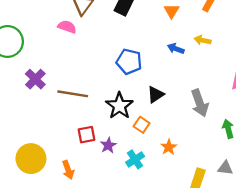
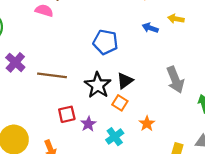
black triangle: (156, 95) -> (125, 81), moved

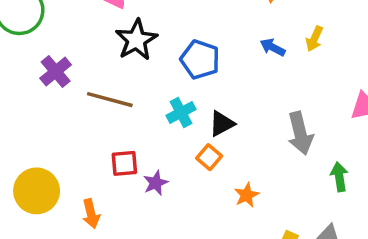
yellow arrow: (176, 19) -> (314, 39), turned -84
black star: (98, 85) -> (136, 40), moved
cyan cross: (115, 137) -> (181, 112), moved

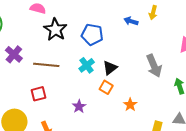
red square: (124, 163) -> (38, 94), moved

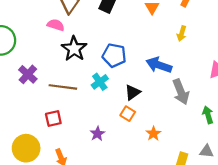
blue arrow: (131, 21) -> (159, 65), moved, size x1.6
cyan cross: (87, 65) -> (100, 82), moved

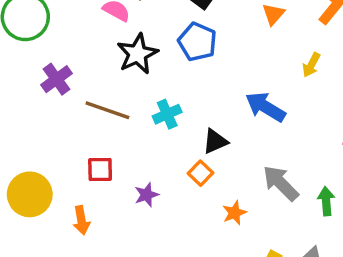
blue pentagon: (114, 55) -> (197, 42), moved
gray arrow: (181, 92) -> (281, 183), moved, turned 145
red square: (53, 119) -> (100, 170), moved

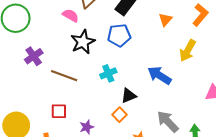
blue pentagon: (197, 42) -> (119, 35), turned -30
yellow arrow: (311, 65) -> (188, 51), size x1.5
cyan cross: (167, 114) -> (108, 73), moved

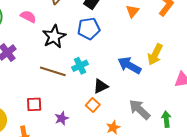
pink semicircle: (71, 15) -> (28, 17), moved
yellow arrow: (188, 51) -> (155, 54), moved
brown line: (64, 76) -> (53, 71), moved

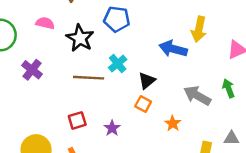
blue pentagon: (89, 29) -> (117, 19), turned 30
green arrow: (166, 119) -> (229, 88), moved

